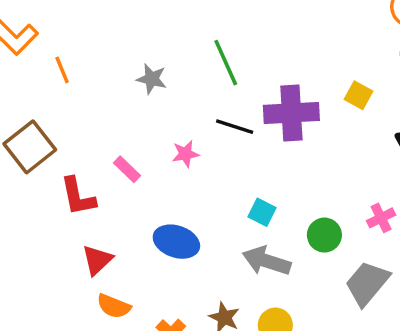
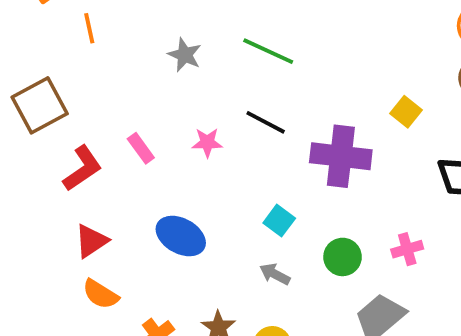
green line: (226, 63) -> (268, 51), turned -51
purple cross: (291, 113) -> (341, 156), moved
red L-shape: (78, 196) -> (82, 168), turned -123
gray arrow: (267, 261) -> (275, 274), size x0.6

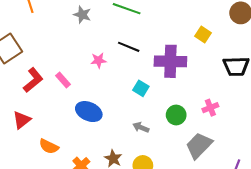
pink rectangle: (141, 148) -> (63, 80), moved
cyan square: (279, 221) -> (141, 88), moved
red triangle: (91, 241) -> (22, 120), moved

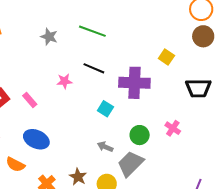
pink cross: (210, 108) -> (173, 128), turned -35
blue ellipse: (89, 112) -> (36, 139), moved
gray trapezoid: (199, 145) -> (130, 164), moved

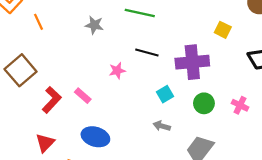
cyan square: (105, 109) -> (165, 94), turned 35
green circle: (140, 135) -> (204, 103), moved
gray arrow: (105, 147) -> (162, 126), moved

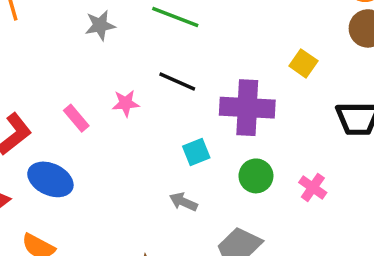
gray star: (94, 25) -> (100, 25), turned -30
pink rectangle: (83, 96) -> (76, 118), moved
blue ellipse: (95, 137) -> (50, 179), moved

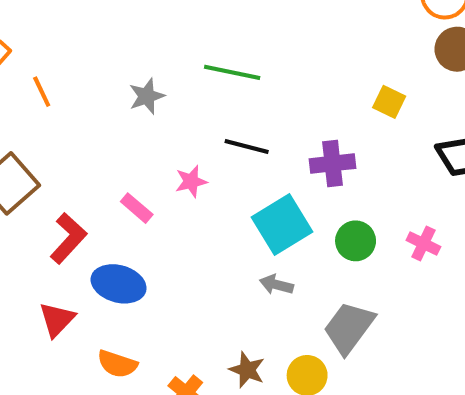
purple cross: (247, 108) -> (333, 164), size x0.7
cyan square: (196, 152) -> (282, 225), size x1.8

